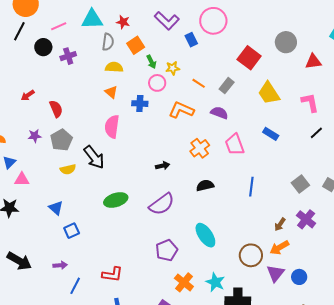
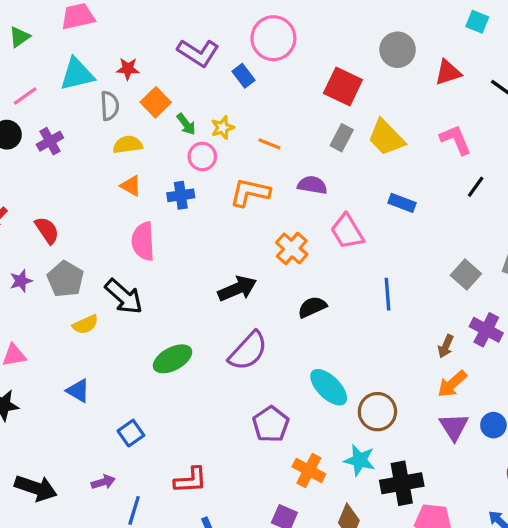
gray rectangle: (227, 86) -> (342, 138), moved
black arrow: (163, 166) -> (237, 289), size x1.6
blue square: (72, 231) -> (131, 433), moved
brown circle: (251, 255) -> (377, 412), moved

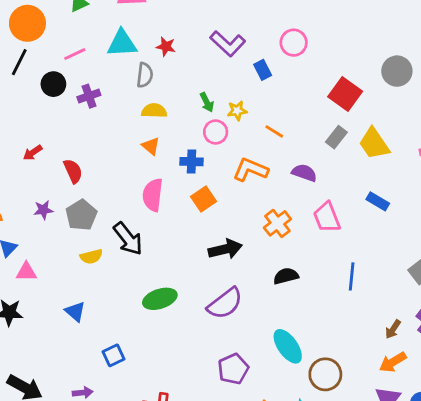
pink circle: (273, 38) -> (294, 43), size x0.7
orange square: (156, 102) -> (204, 199), moved

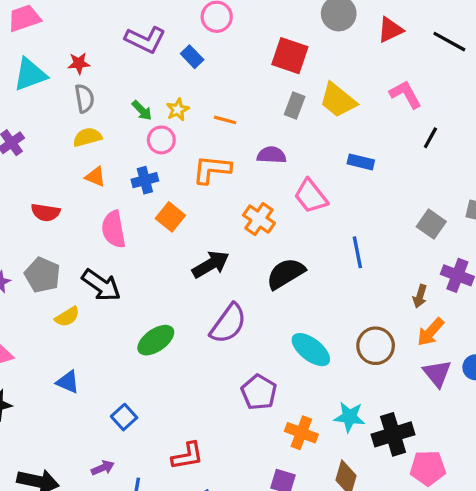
gray semicircle: (145, 75) -> (84, 98), moved
red semicircle: (73, 171) -> (46, 212), moved, turned 140
black semicircle: (286, 276) -> (286, 274), size x1.4
brown circle: (325, 374) -> (376, 346), moved

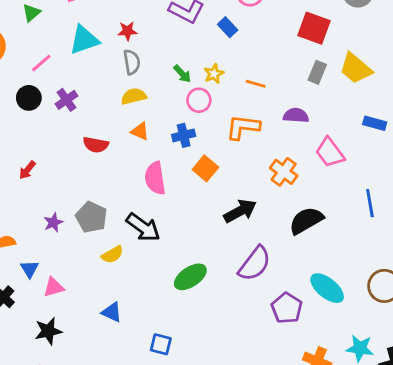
red semicircle: (46, 212) -> (96, 145), moved
purple pentagon: (259, 392) -> (287, 308), moved
blue square: (124, 417) -> (161, 344), turned -35

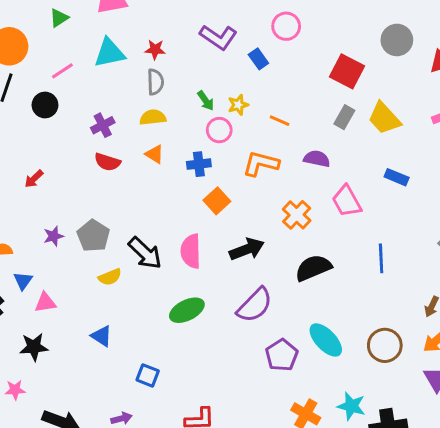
purple cross: (67, 100) -> (103, 125), moved
pink semicircle: (155, 178) -> (191, 251), moved

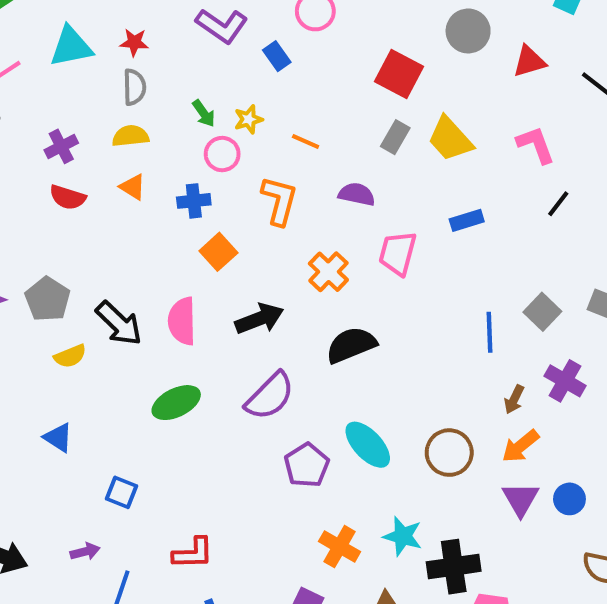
orange L-shape: (261, 164) -> (279, 201), turned 90
blue rectangle: (397, 177) -> (467, 220), turned -40
pink trapezoid: (347, 201) -> (398, 253), turned 44
blue line: (381, 258) -> (490, 332), moved

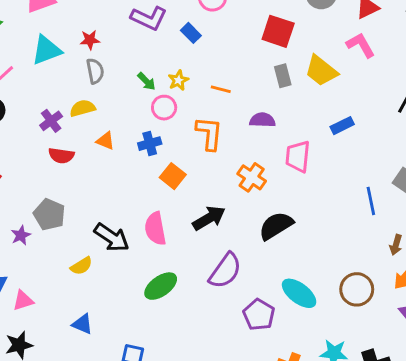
yellow semicircle: (130, 136) -> (82, 108), moved
gray rectangle: (395, 137) -> (283, 76), turned -35
pink L-shape: (536, 145) -> (361, 45), moved
gray pentagon: (48, 299) -> (49, 214), moved

